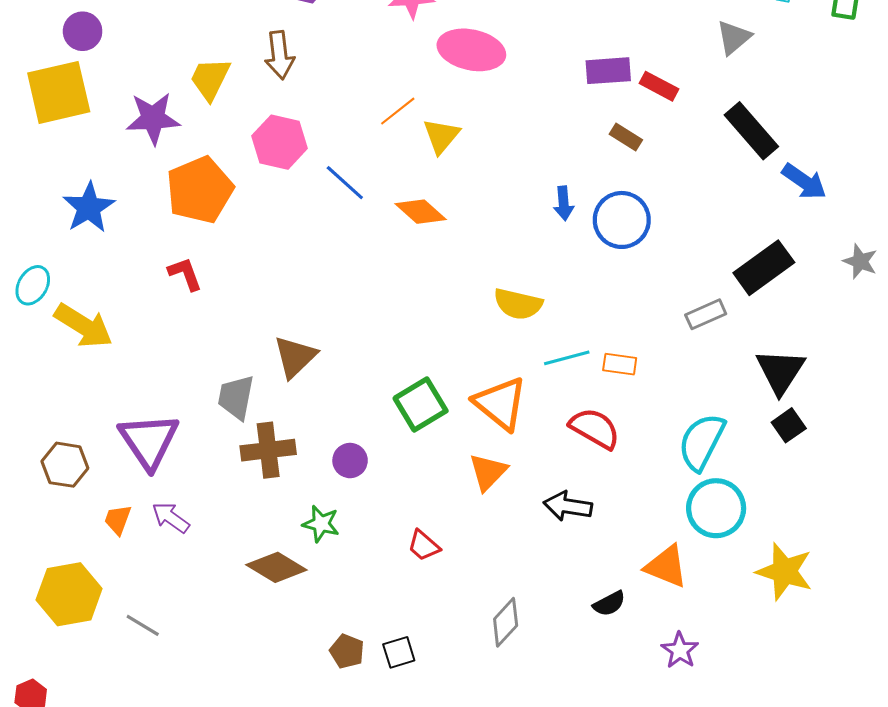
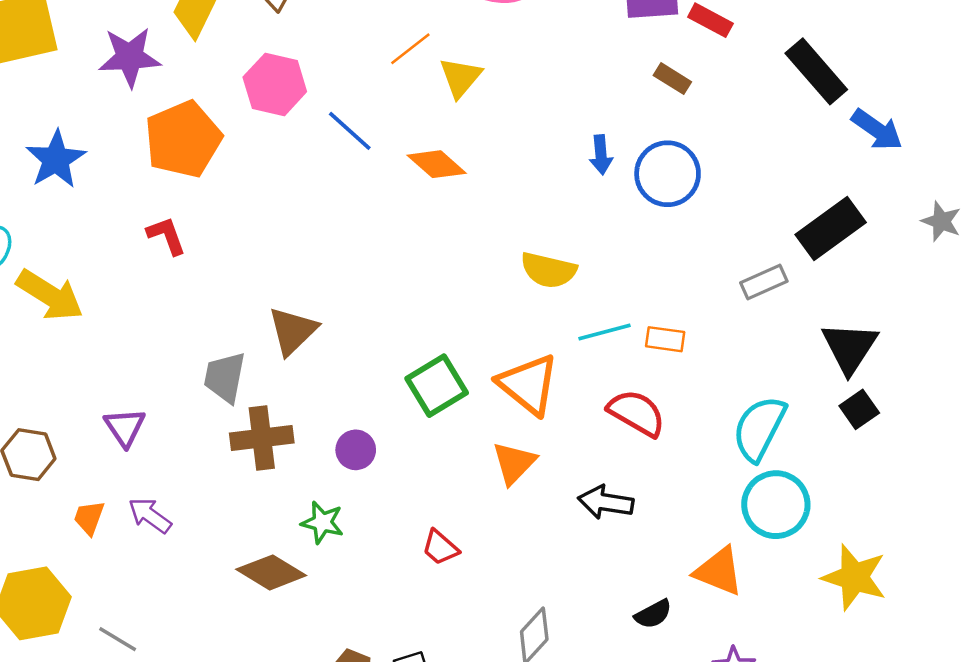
purple triangle: (149, 441) -> (125, 427), size x0.6

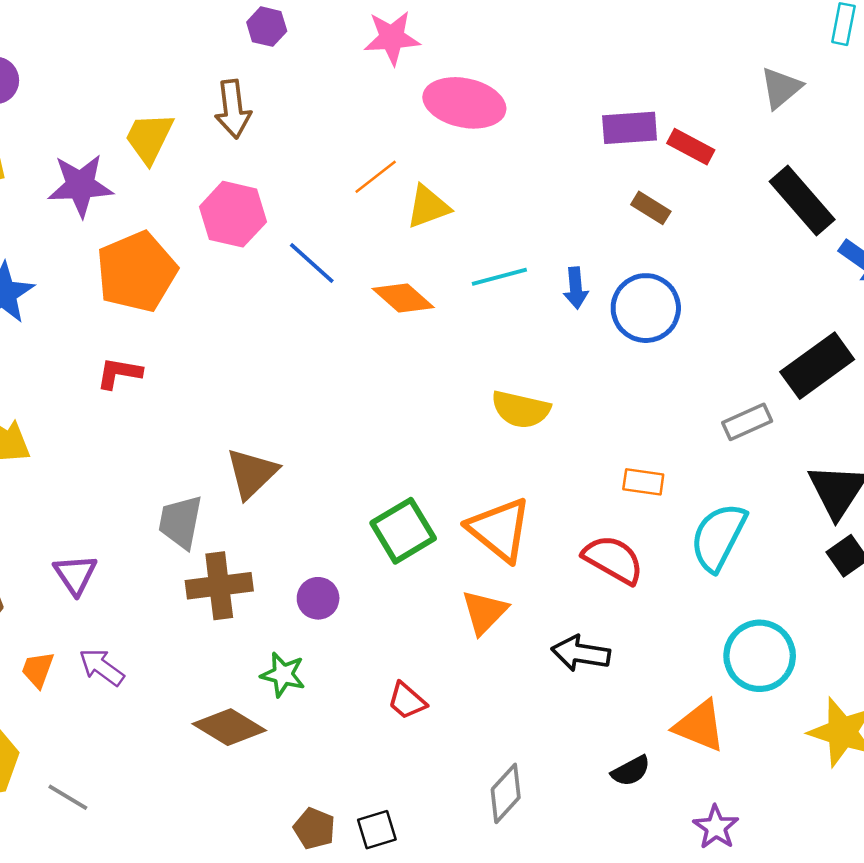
yellow triangle: (460, 77) -> (428, 207), turned 30
red L-shape: (166, 236) -> (119, 373), turned -60
cyan line: (604, 332) -> (499, 277), moved
cyan semicircle: (759, 428) -> (718, 537), moved

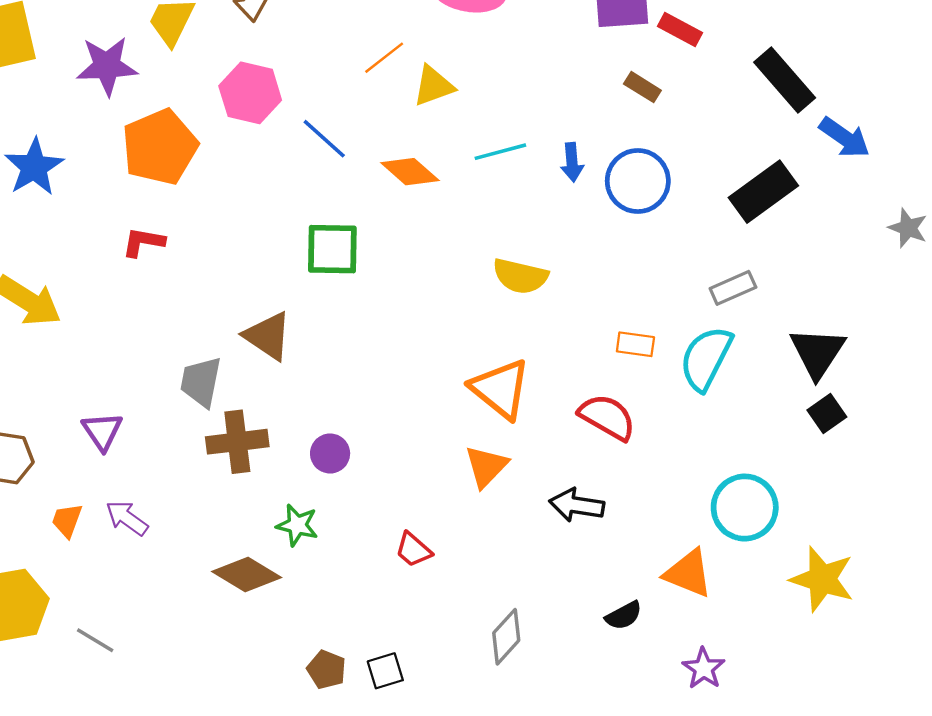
black rectangle: (817, 366) -> (763, 192), moved
brown triangle: (252, 473) -> (268, 336), turned -42
green square: (403, 531) -> (332, 249), moved, turned 32
cyan semicircle: (718, 537) -> (706, 358), moved

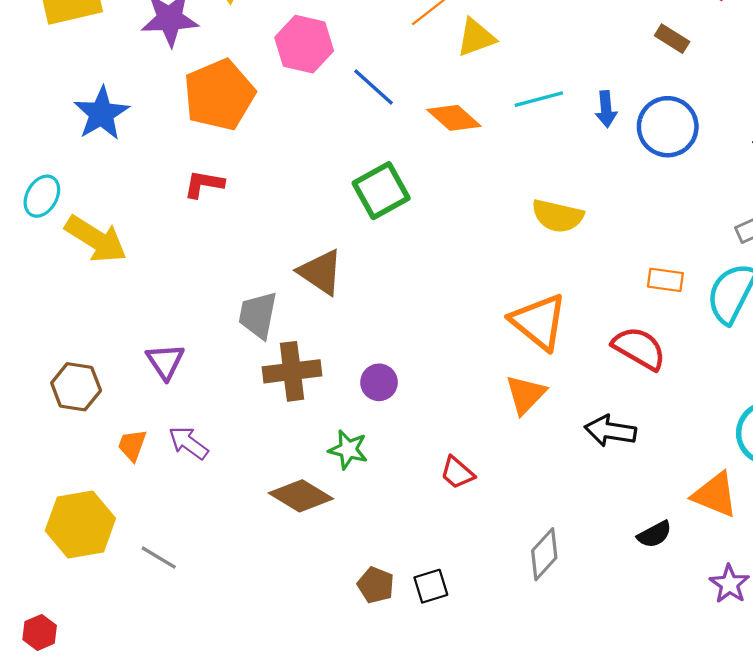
green square: (332, 249) -> (381, 191), turned -30

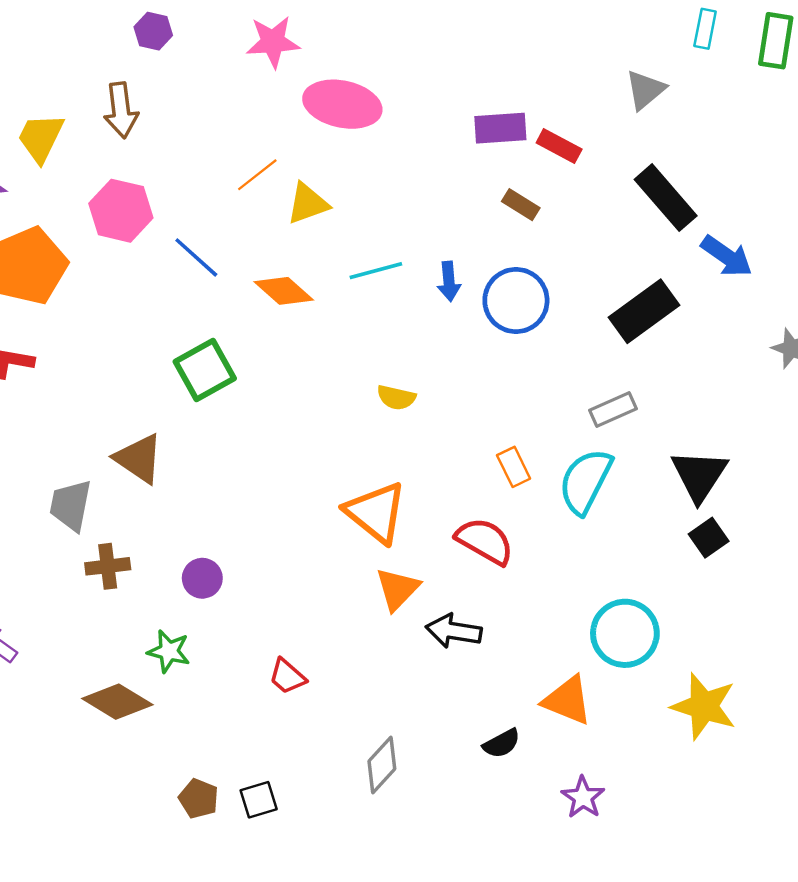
yellow semicircle: (558, 216) -> (396, 397), size x0.7
orange rectangle: (665, 280) -> (514, 467), turned 56
brown cross: (292, 371) -> (108, 566), size x0.7
orange triangle: (526, 394) -> (397, 589), moved

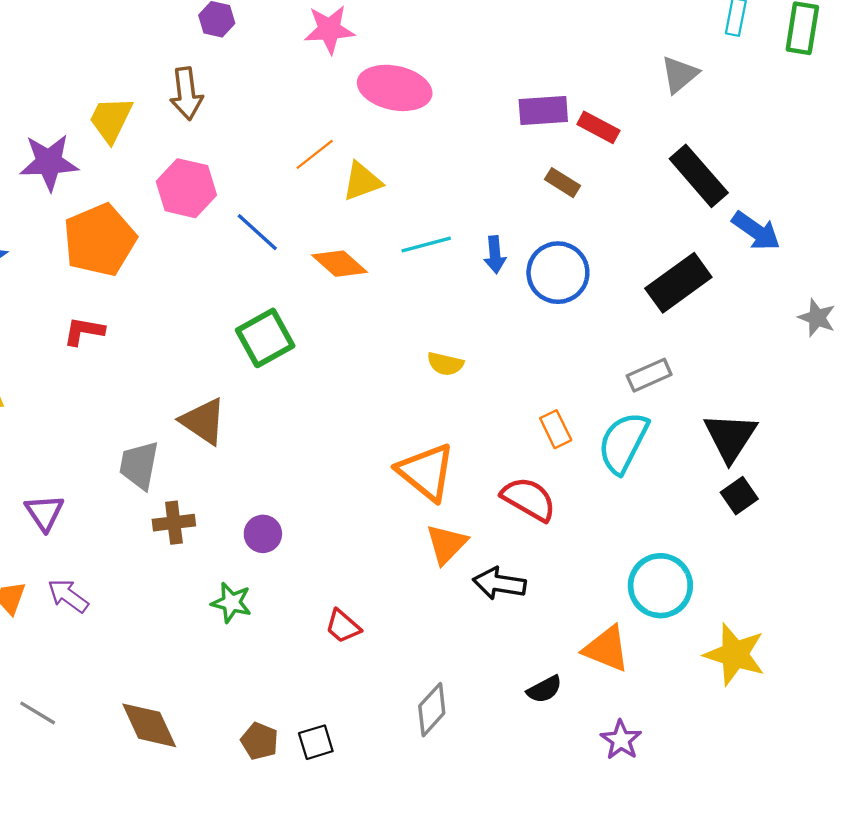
brown diamond: (117, 702) -> (149, 725), moved, turned 34

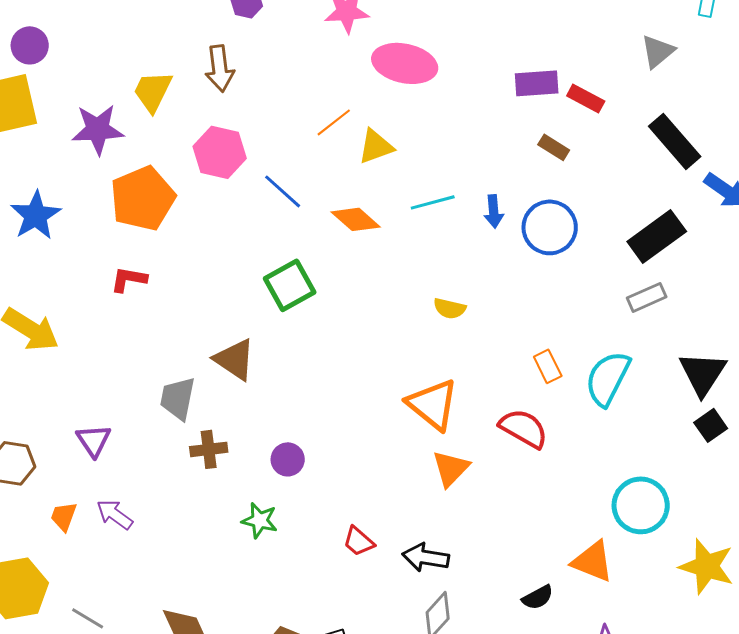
gray rectangle: (649, 375) -> (647, 297), moved
black arrow: (499, 583) -> (426, 557), moved

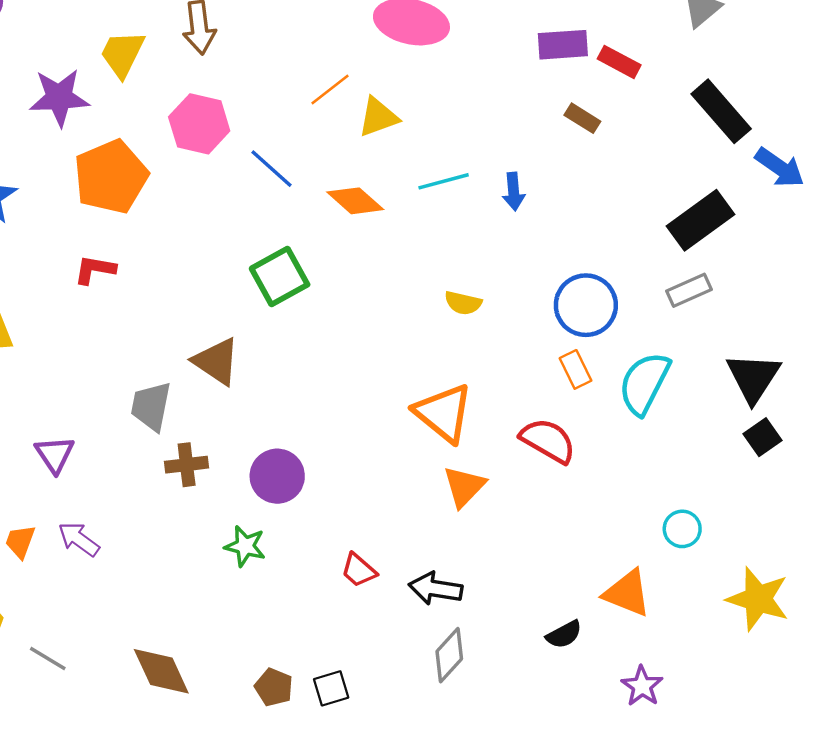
blue circle: (550, 227) -> (586, 305), moved
purple circle: (288, 459) -> (277, 476), size x1.4
cyan circle: (641, 505) -> (682, 529), size x0.6

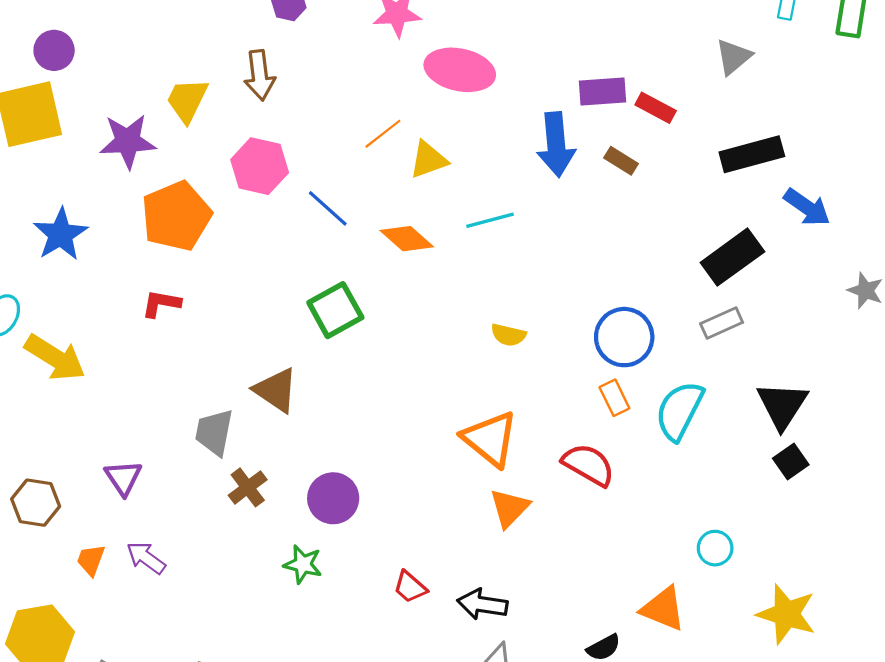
black rectangle: (721, 111) -> (752, 154), turned -64
blue arrow: (514, 192) -> (556, 145), moved, size x1.8
brown cross: (187, 465) -> (248, 487), turned -30

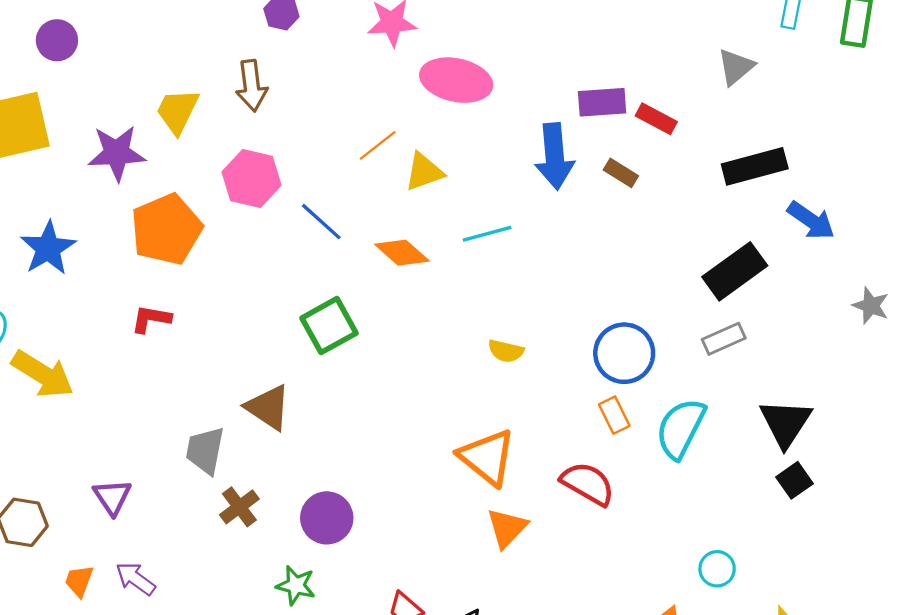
purple circle: (54, 50) -> (57, 40), moved

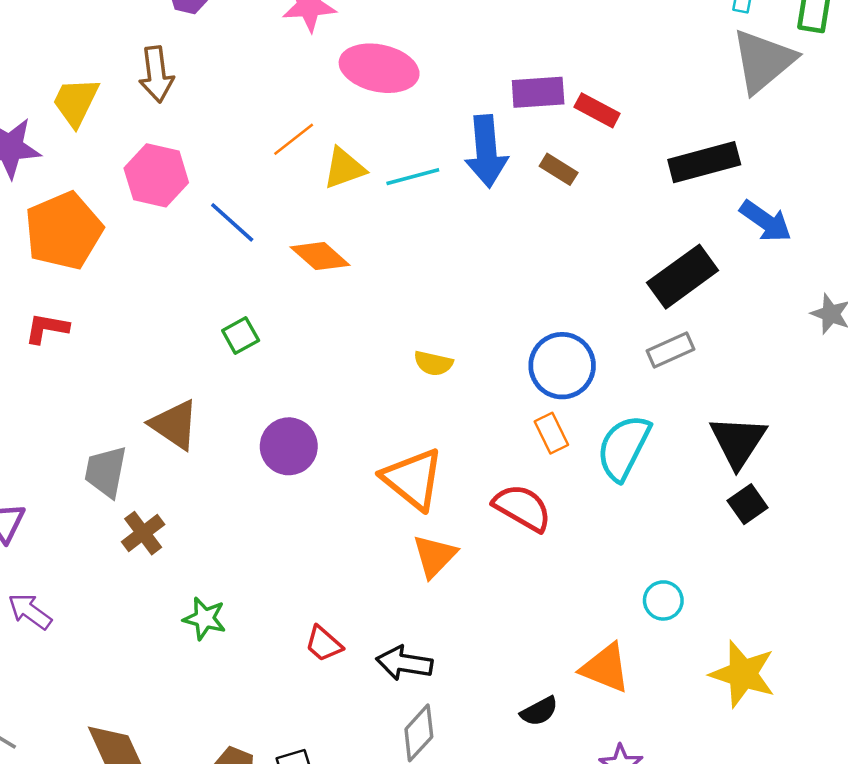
gray triangle: (736, 67) -> (763, 61), moved, size x1.6
cyan line: (487, 234) -> (413, 177), moved
green square: (329, 326) -> (241, 336), size x0.6
purple circle: (327, 518) -> (289, 446), moved

